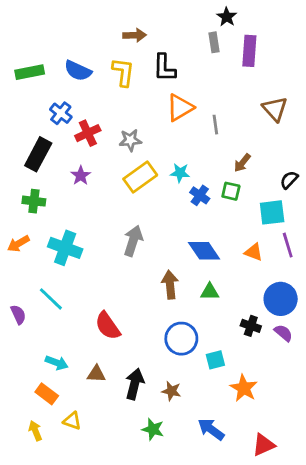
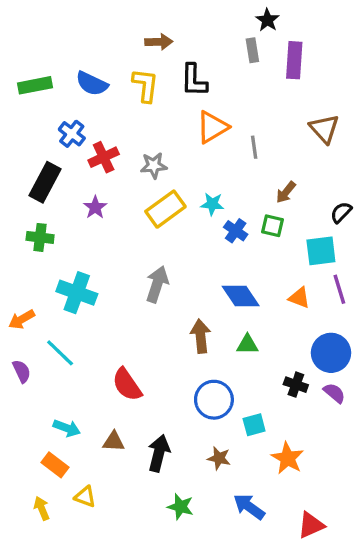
orange arrow: (18, 244) -> (22, 319), moved
brown star: (171, 391) -> (219, 458), moved

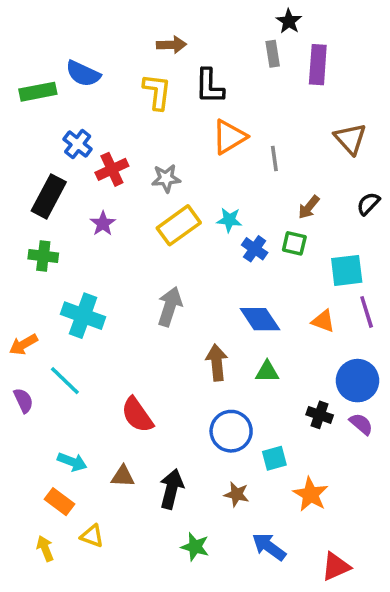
blue semicircle: (92, 84) -> (83, 74), moved
black semicircle: (341, 212) -> (368, 204), moved

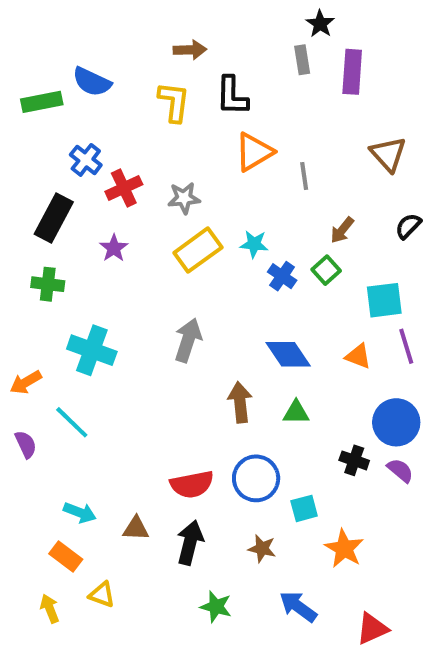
green square: (294, 243) -> (326, 270), turned 35
red semicircle: (137, 415) -> (192, 484), moved, turned -66

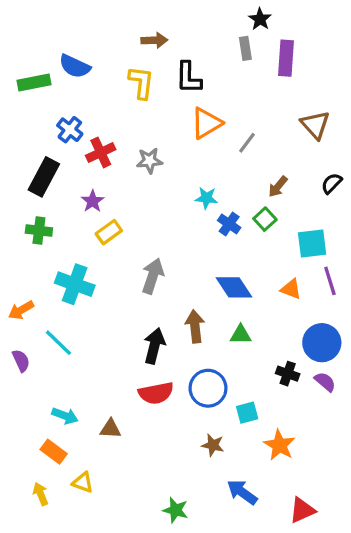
gray line: (304, 176) -> (247, 143), turned 45
yellow rectangle: (198, 250) -> (109, 232), moved, size x0.7
black arrow: (190, 543) -> (154, 346), moved
green star: (216, 607) -> (175, 510), moved

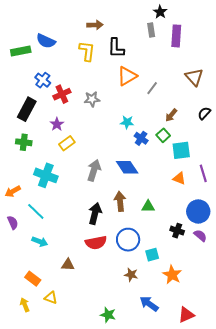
cyan square: (312, 243) -> (181, 150), moved
blue diamond: (234, 287) -> (127, 167), moved
cyan arrow: (65, 416) -> (40, 242), moved

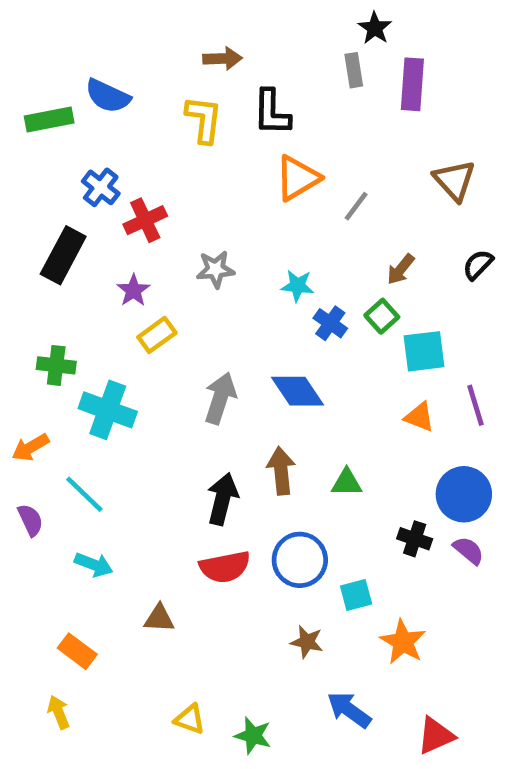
gray star: (92, 99) -> (215, 269), moved
green cross: (24, 142) -> (56, 365), moved
yellow triangle: (51, 298) -> (190, 719), moved

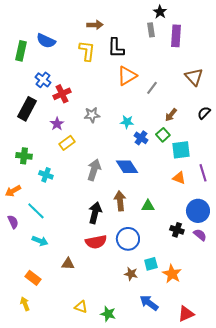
green rectangle: (49, 119) -> (21, 51), turned -66
cyan cross: (108, 410) -> (46, 175), size x0.6
cyan square: (356, 595) -> (151, 264), moved

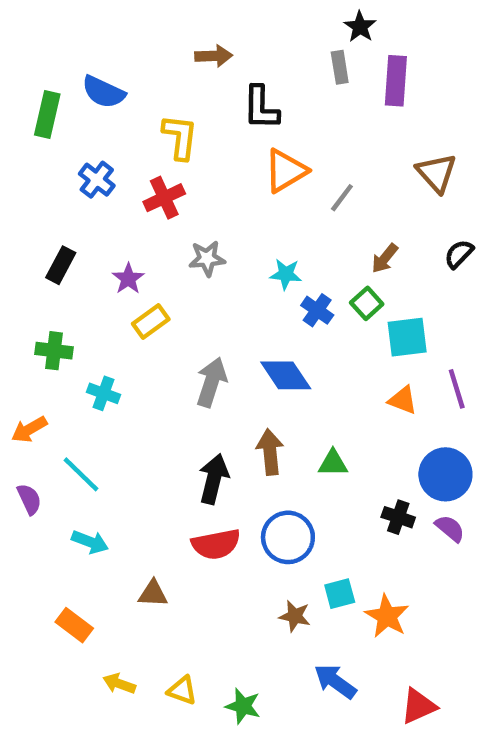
yellow L-shape: (87, 51) -> (180, 137), moved
red cross: (62, 94) -> (164, 198), moved
black rectangle: (27, 109) -> (61, 265), moved, size x0.7
yellow arrow: (25, 304) -> (119, 684), moved, turned -48

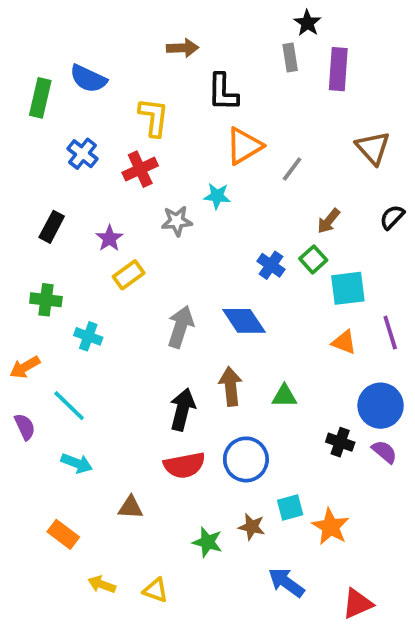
cyan star: (286, 274) -> (217, 196), moved
green star: (243, 706) -> (207, 542), moved

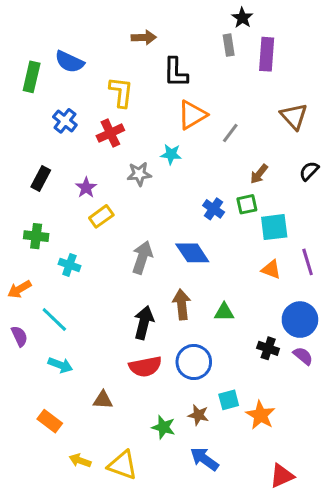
green square: (313, 259) -> (247, 204), turned 30
blue arrow: (286, 582) -> (204, 459), moved
yellow triangle: (156, 590) -> (123, 465), size x1.5

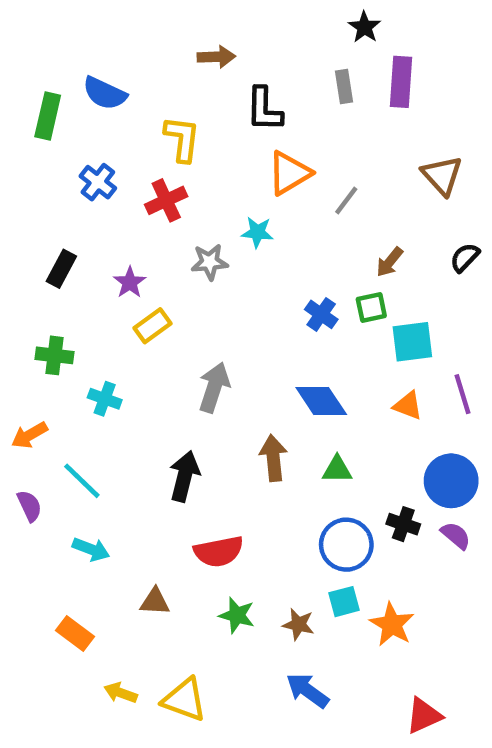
gray rectangle: (229, 45) -> (344, 86), moved
blue diamond: (192, 253) -> (321, 401), moved
black arrow: (144, 323) -> (184, 476), moved
blue circle: (194, 362) -> (346, 545), moved
green star: (163, 427) -> (237, 615), moved

